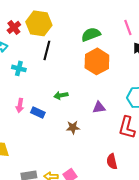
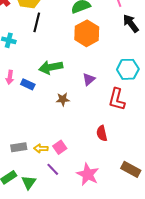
green arrow: (61, 95) -> (51, 67), size x1.6
purple triangle: (99, 107) -> (89, 79), turned -32

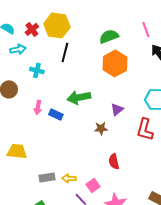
brown star: (63, 99) -> (101, 128), moved
red semicircle: (102, 133) -> (114, 161), moved
pink square: (60, 147) -> (93, 185), moved

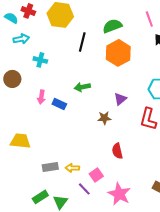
red cross: (32, 29) -> (28, 11), moved, turned -32
black line: (65, 52) -> (82, 42), moved
green arrow: (79, 97) -> (82, 87), size x0.7

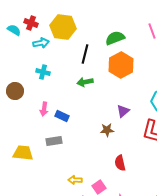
cyan arrow: (21, 39) -> (41, 43), moved
green arrow: (82, 87) -> (85, 82), moved
gray rectangle: (50, 167) -> (54, 141), moved

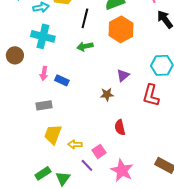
cyan cross: (43, 72) -> (43, 36), size x1.6
gray rectangle: (54, 141) -> (44, 105), moved
yellow trapezoid: (23, 153) -> (53, 134), moved, turned -75

